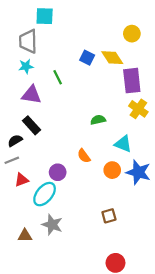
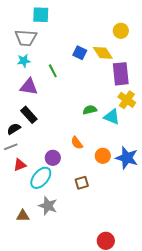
gray trapezoid: (28, 41) -> (26, 38), turned -85
cyan triangle: (123, 144) -> (112, 117), moved
brown square: (109, 216) -> (82, 183), moved

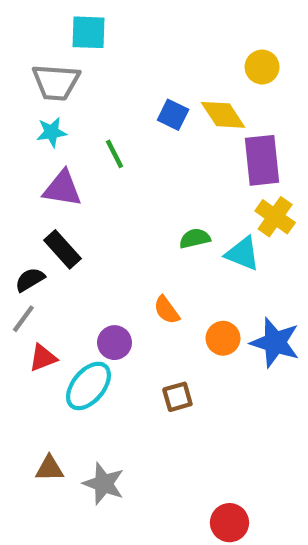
gray line: (11, 147) -> (23, 319), turned -32
gray star: (48, 206) -> (104, 484), moved

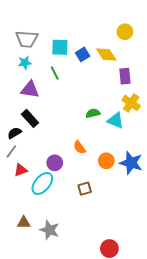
cyan square: (88, 32) -> (60, 47), moved
blue square: (173, 115) -> (83, 54), turned 32
purple rectangle: (262, 160) -> (125, 76), size x0.7

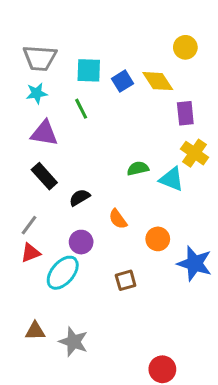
black semicircle: (14, 133) -> (80, 198), moved
gray line: (11, 151) -> (29, 225), moved
blue star: (131, 163) -> (195, 263), moved

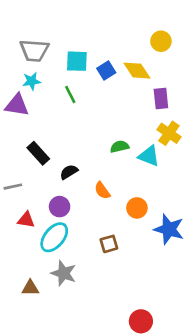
purple triangle: (44, 133) -> (17, 105), moved
gray line: (29, 225) -> (13, 187), moved, turned 42
purple circle: (81, 242) -> (60, 207), moved
red triangle: (31, 253) -> (26, 220), turned 30
gray star: (73, 342) -> (64, 273), moved

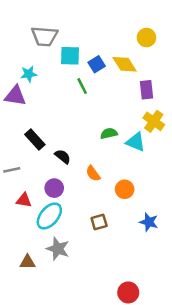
gray trapezoid: (34, 51) -> (44, 36), moved
green line: (70, 95) -> (82, 86), moved
black semicircle: (69, 172) -> (63, 157), turned 70
blue star: (169, 229) -> (149, 222), moved, size x0.7

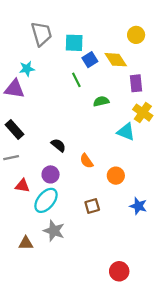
gray trapezoid: (44, 36) -> (42, 34), turned -110
cyan square: (70, 56) -> (74, 43), moved
green semicircle: (109, 133) -> (101, 101), moved
black rectangle: (35, 140) -> (14, 129), moved

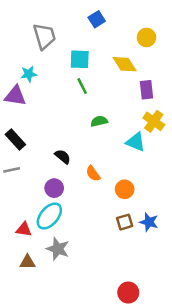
cyan square: (74, 43) -> (80, 59), moved
blue square: (90, 60) -> (97, 19), moved
green semicircle: (101, 101) -> (99, 121), moved
red triangle: (22, 186) -> (24, 229), moved
brown square: (92, 206) -> (125, 222), moved

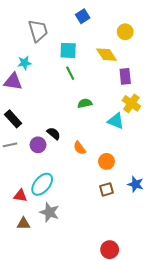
purple circle: (54, 188) -> (38, 145), moved
blue star: (149, 222) -> (136, 184), moved

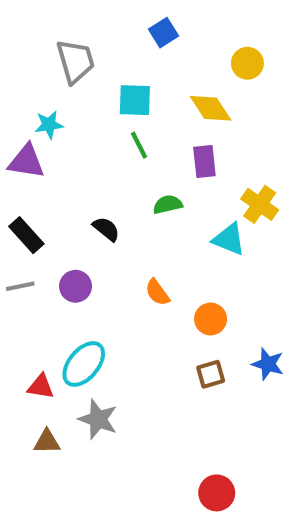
purple rectangle: (125, 76) -> (204, 161), moved
black semicircle: (54, 133) -> (106, 229), moved

